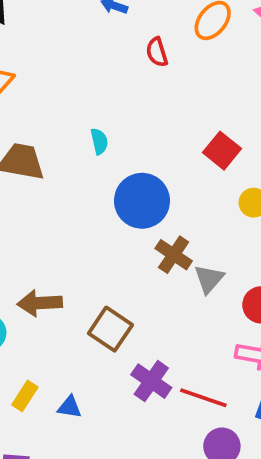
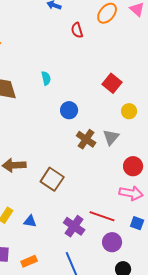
blue circle: (142, 201) -> (69, 110), size x0.6
gray triangle: (209, 279) -> (111, 137), moved
purple cross: (151, 381) -> (74, 226), moved

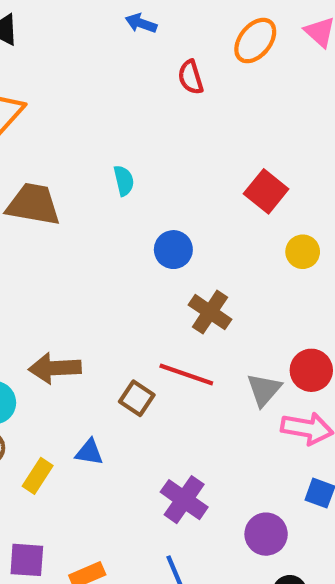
gray triangle: (111, 137) -> (264, 390), moved
brown square: (52, 179) -> (137, 398), size x0.7
red line: (102, 216) -> (186, 375), moved
blue triangle: (30, 221) -> (89, 452), moved

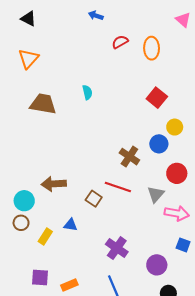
orange ellipse: (255, 41) -> (152, 48), moved, turned -40
red semicircle: (191, 77) -> (120, 42), turned 77
blue circle: (173, 250) -> (159, 144), moved
red circle: (311, 370) -> (177, 173), moved

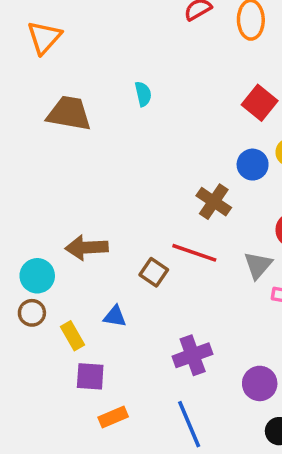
blue circle: (159, 144) -> (253, 165), moved
yellow rectangle: (45, 236) -> (73, 336), turned -63
purple cross: (117, 248) -> (193, 355), turned 35
purple square: (40, 278) -> (90, 376), moved

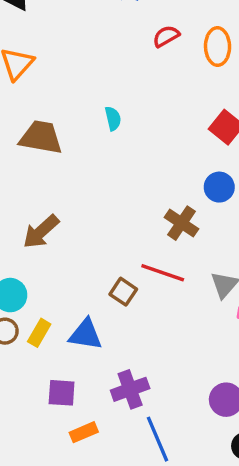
brown arrow: (87, 248) -> (41, 232), moved, turned -39
blue triangle: (115, 316) -> (86, 334), size x1.5
yellow rectangle: (73, 336) -> (39, 333), moved, turned 60
purple cross: (193, 355) -> (130, 389), moved

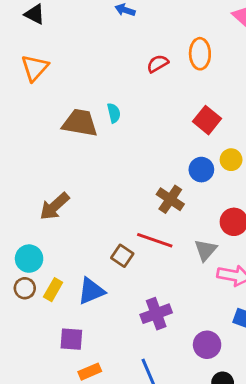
red semicircle: (166, 36) -> (158, 64), moved
brown trapezoid: (41, 137) -> (80, 123), moved
blue triangle: (86, 334) -> (91, 291), turned -32
purple cross: (130, 389) -> (156, 314), moved

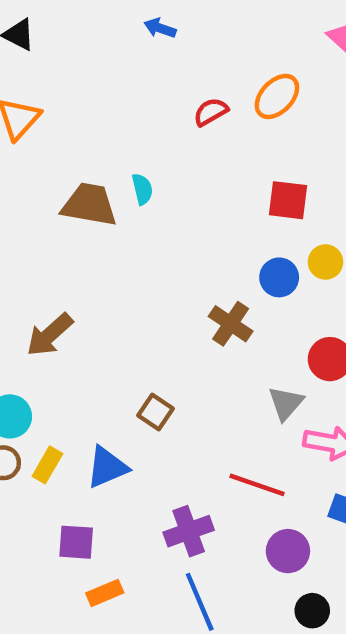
orange ellipse: (200, 54) -> (277, 96), turned 44
red square: (207, 120) -> (288, 200), turned -32
red line: (155, 240) -> (257, 485), moved
purple cross: (156, 314) -> (189, 531), moved

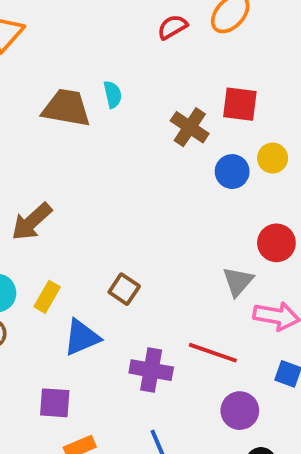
brown cross: (231, 324) -> (190, 127), moved
yellow rectangle: (47, 465) -> (47, 297), moved
purple cross: (189, 531) -> (151, 370), moved, turned 30

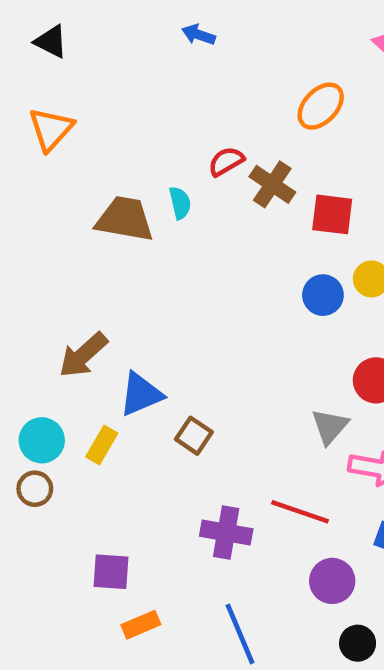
red semicircle: (172, 27) -> (226, 161), moved
brown cross: (190, 127) -> (272, 184), moved
blue triangle: (82, 337) -> (141, 394), moved

